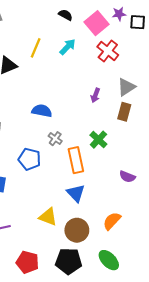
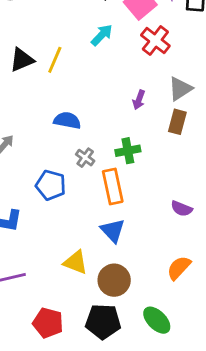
yellow line: (36, 48) -> (55, 60), moved
green cross: (98, 140) -> (128, 151), moved, turned 36
orange semicircle: (112, 221) -> (179, 268), moved

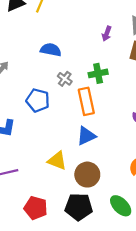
blue triangle: (113, 231) -> (86, 136), turned 48

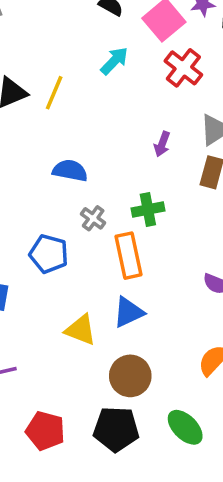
yellow triangle: (57, 161) -> (81, 330), moved

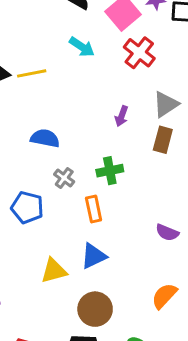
cyan arrow: (114, 61) -> (82, 47), turned 80
yellow line: (54, 93) -> (32, 73), turned 56
orange rectangle: (128, 256) -> (94, 209), size x0.7
yellow triangle: (81, 330) -> (54, 271), turned -36

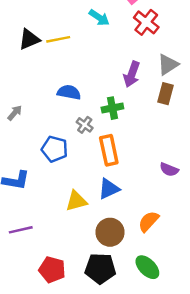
purple arrow: (122, 116) -> (132, 74), size x1.5
green cross: (110, 171) -> (112, 108), moved
orange rectangle: (94, 209) -> (109, 150), size x1.4
orange semicircle: (164, 296) -> (149, 221), moved

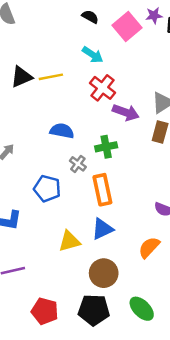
red cross: (146, 22) -> (102, 88), moved
purple arrow: (132, 74) -> (126, 112), turned -90
orange semicircle: (149, 221) -> (149, 247), moved

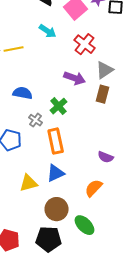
red cross: (102, 88) -> (85, 44), moved
green cross: (106, 147) -> (59, 106), turned -30
green ellipse: (142, 309) -> (85, 225), moved

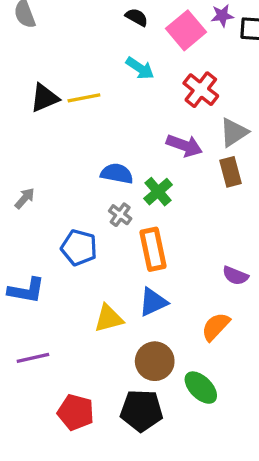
blue semicircle: (23, 93) -> (117, 174), moved
brown rectangle: (103, 94) -> (230, 172), turned -30

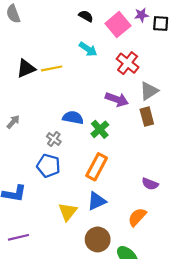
gray arrow: (25, 198) -> (13, 122), moved
gray cross: (120, 215) -> (54, 139), moved
orange rectangle: (153, 249) -> (97, 167), turned 40
yellow triangle: (109, 318) -> (68, 212), turned -36

